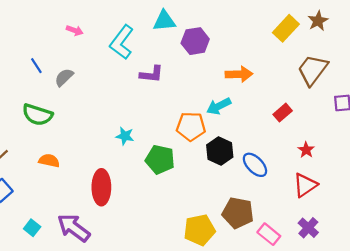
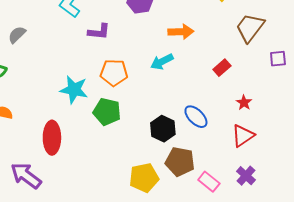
orange pentagon: (191, 126) -> (114, 73), moved
cyan star: (125, 136) -> (74, 90), size x1.6
black hexagon: (220, 151) -> (163, 129), moved

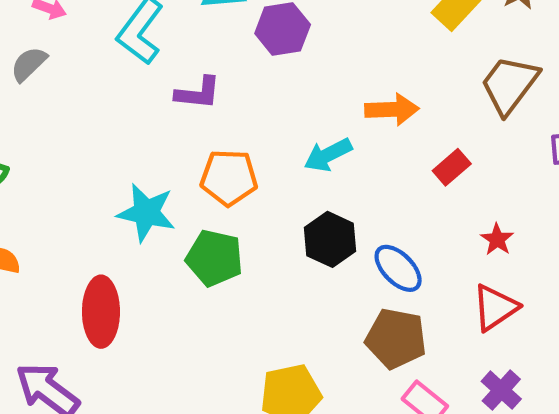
orange arrow: (181, 32) -> (392, 109), moved
gray semicircle: (17, 35) -> (29, 64), moved
black hexagon: (163, 129) -> (330, 239), moved
brown pentagon: (180, 162) -> (396, 338), moved

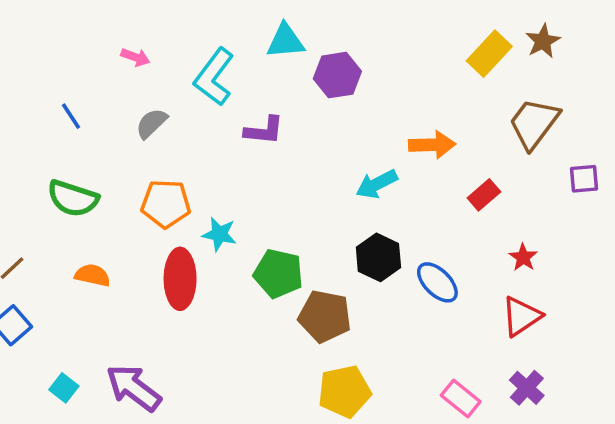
gray semicircle: (29, 64) -> (151, 123), moved
orange pentagon: (229, 178) -> (166, 204), moved
cyan star: (146, 213) -> (219, 234), size x0.7
red ellipse: (101, 312) -> (180, 279), moved
brown pentagon: (396, 338) -> (325, 316), moved

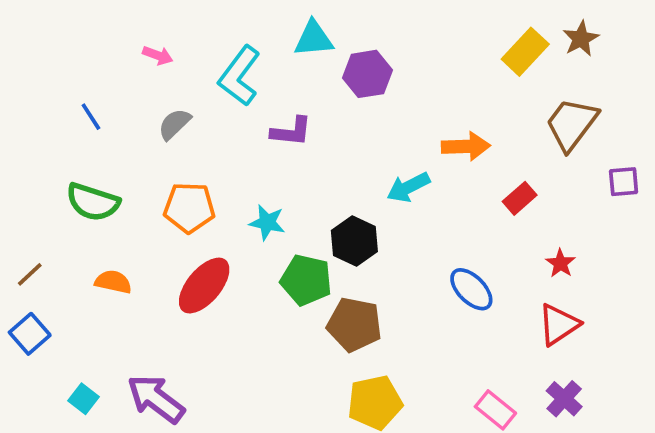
cyan star: (219, 234) -> (267, 222), moved
black hexagon: (378, 257) -> (354, 241), moved
red ellipse: (180, 279) -> (204, 286), turned 40

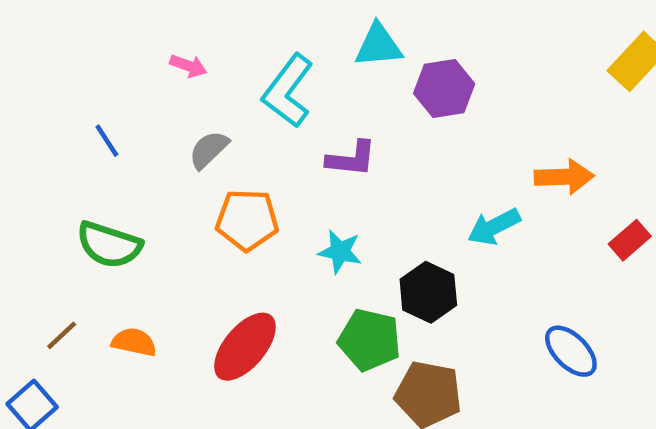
orange pentagon: (189, 208) -> (247, 220), moved
cyan star: (267, 222) -> (340, 252), moved
brown line: (30, 274) -> (62, 335), moved

